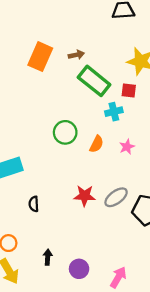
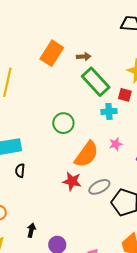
orange semicircle: (97, 144) -> (87, 154), moved, size x1.8
black semicircle: (34, 204) -> (20, 171), moved

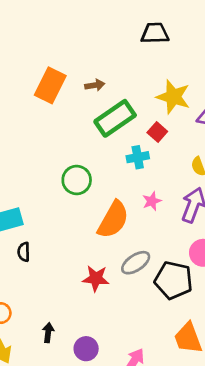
green rectangle: (96, 82) -> (115, 118), turned -76
red square: (125, 95) -> (157, 132), turned 32
red star: (72, 181) -> (96, 278), moved

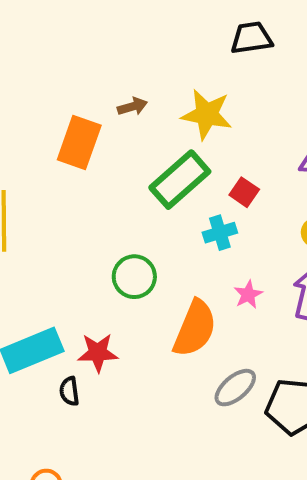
black trapezoid: (155, 33) -> (251, 38), moved
brown arrow: (95, 85) -> (132, 107), moved
yellow star: (173, 97) -> (207, 114), moved
red star: (96, 278) -> (98, 353), moved

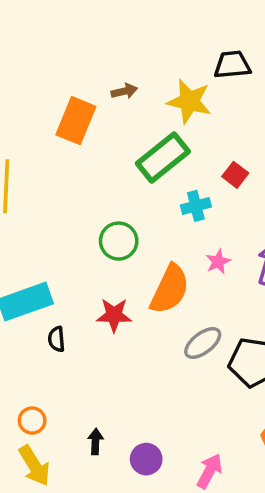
black trapezoid: (251, 38) -> (232, 65), moved
red square: (244, 192) -> (235, 175), moved
red star: (98, 353) -> (114, 315), moved

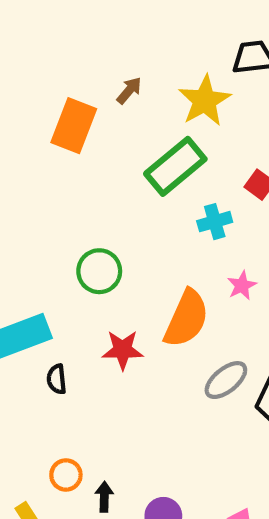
brown arrow: (124, 91) -> (129, 90), turned -35
yellow star: (189, 101) -> (205, 101), turned 30
green circle: (119, 241) -> (99, 271), moved
orange circle: (32, 421) -> (66, 475), moved

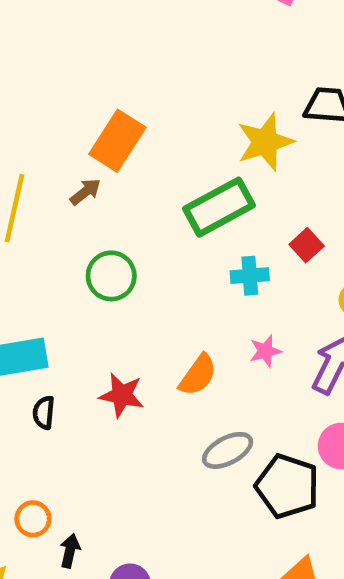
brown arrow: (129, 90) -> (85, 192), moved
green circle: (99, 271) -> (111, 276), moved
orange semicircle: (186, 319) -> (198, 375), size x0.7

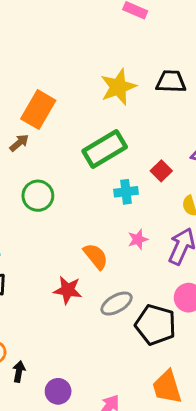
yellow star: (265, 142) -> (118, 87), moved
orange semicircle: (198, 375) -> (96, 256), turned -72
red star: (122, 395) -> (68, 290), moved

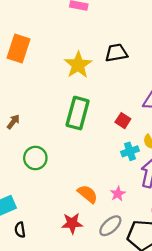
orange rectangle: (38, 110) -> (19, 49), moved
green rectangle: (105, 149) -> (78, 113), turned -32
cyan cross: (126, 192) -> (130, 151), moved
pink star: (138, 239) -> (118, 194), moved

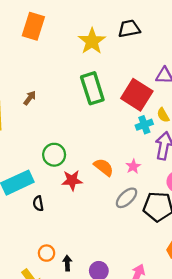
green rectangle: (78, 113) -> (92, 88), turned -32
red square: (123, 121) -> (137, 95), size x2.0
green circle: (35, 158) -> (54, 155), moved
red star: (72, 223) -> (72, 180), moved

